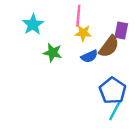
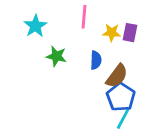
yellow star: (83, 33) -> (112, 33), moved
brown semicircle: (109, 46) -> (117, 76), moved
blue semicircle: (89, 56) -> (96, 60), turned -63

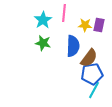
cyan star: (35, 26) -> (43, 20), moved
blue semicircle: (96, 60) -> (73, 46), size x1.5
blue pentagon: (121, 97) -> (92, 74), turned 30

